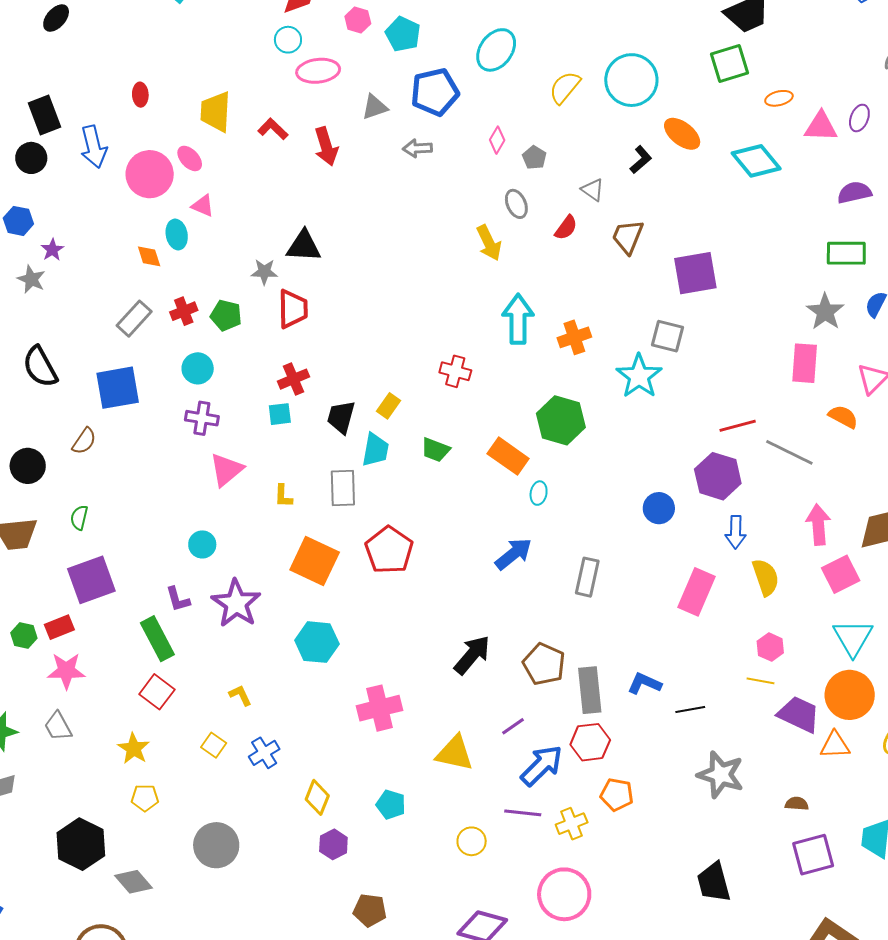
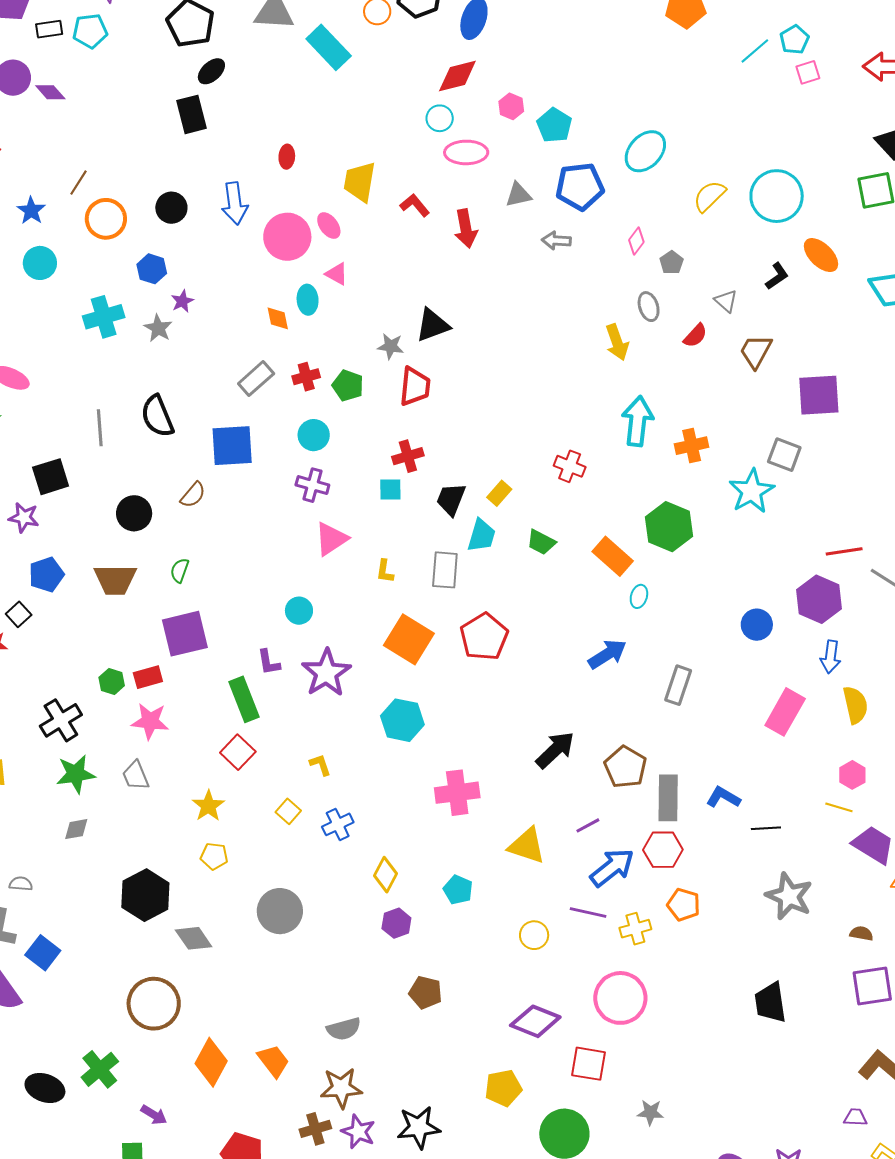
black rectangle: (44, 115) -> (192, 114), moved
black triangle: (304, 246) -> (433, 325), turned -30

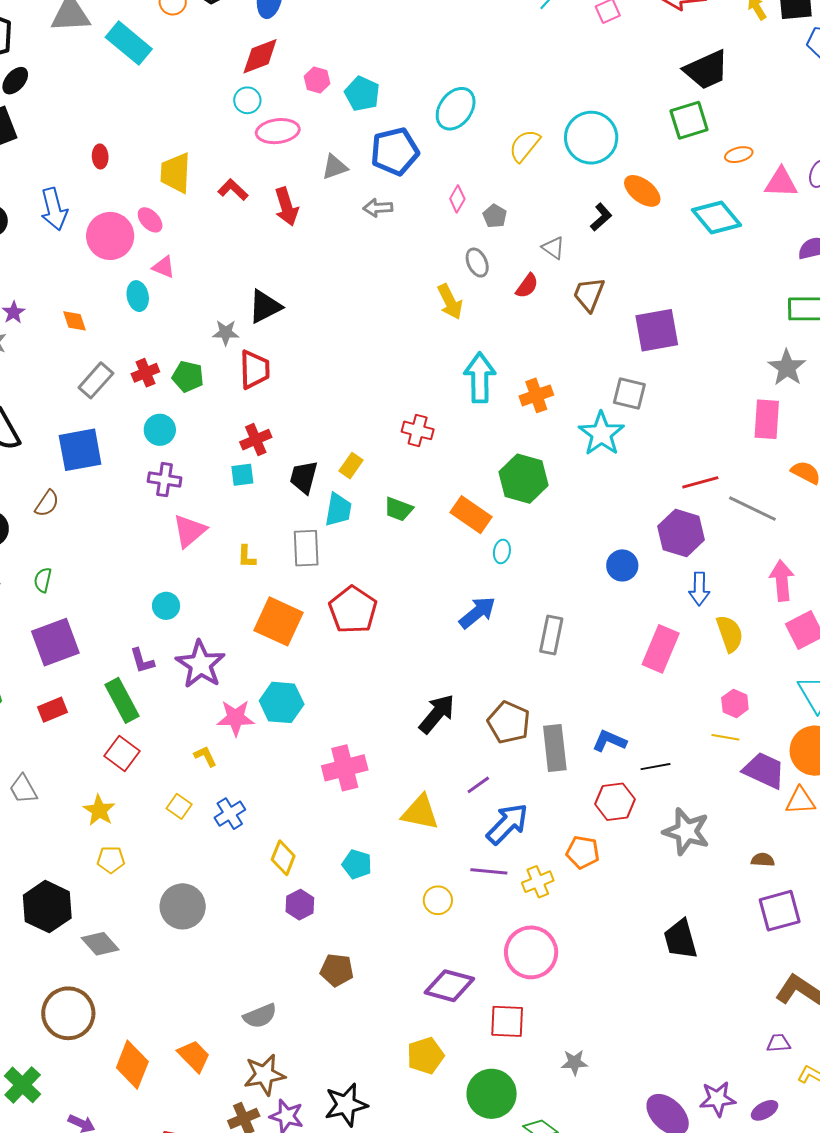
orange diamond: (278, 318) -> (74, 321), moved
red rectangle: (148, 677) -> (52, 710), moved
pink star: (150, 721) -> (236, 718), moved
red hexagon: (663, 850) -> (615, 802), moved

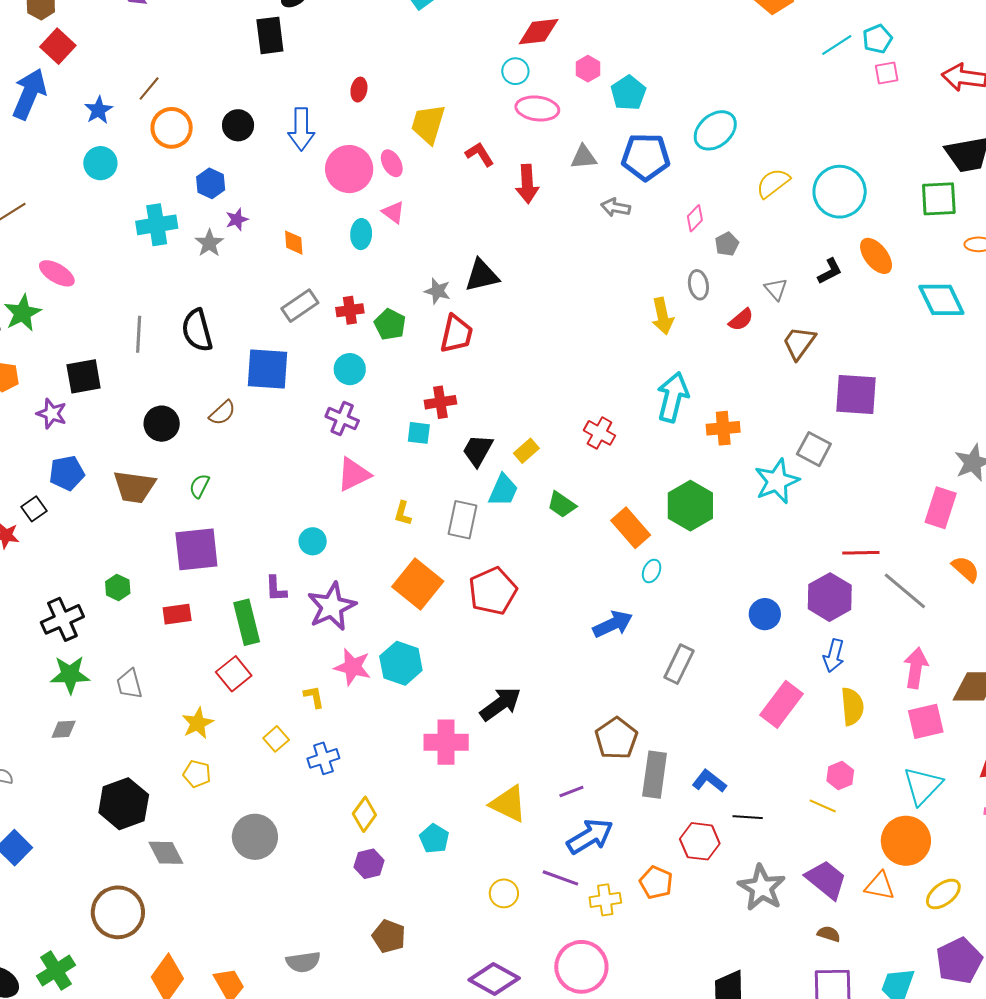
black arrow: (437, 714) -> (500, 704), moved
purple trapezoid: (764, 770) -> (826, 880), moved

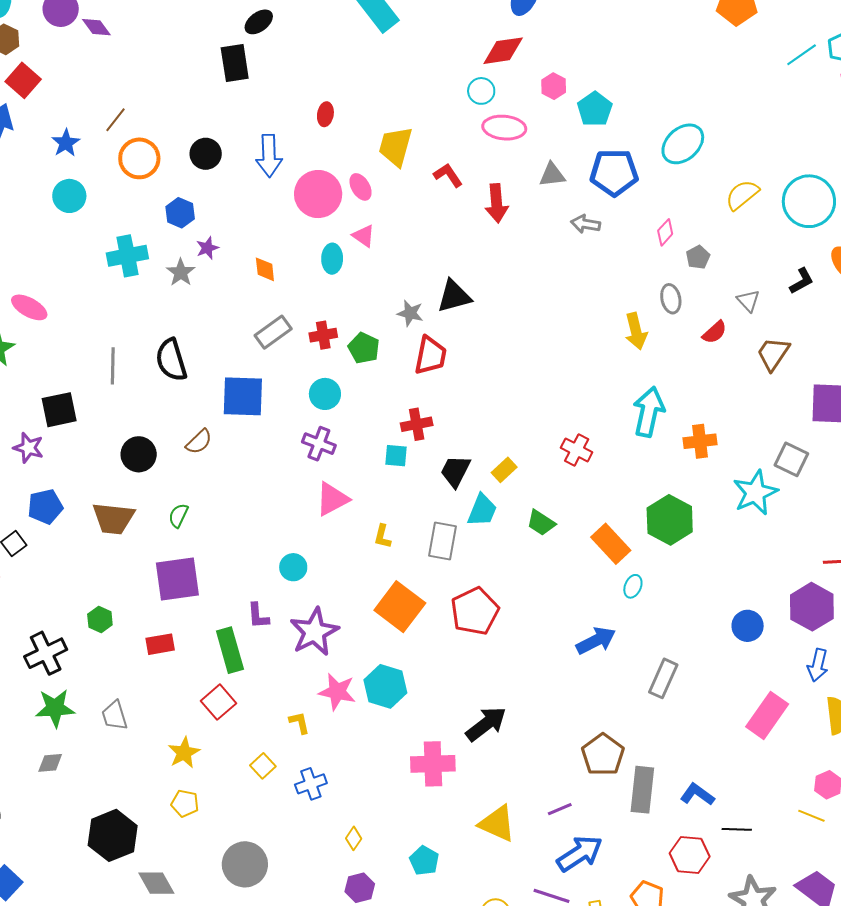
yellow diamond: (364, 814) -> (354, 838), size x0.7

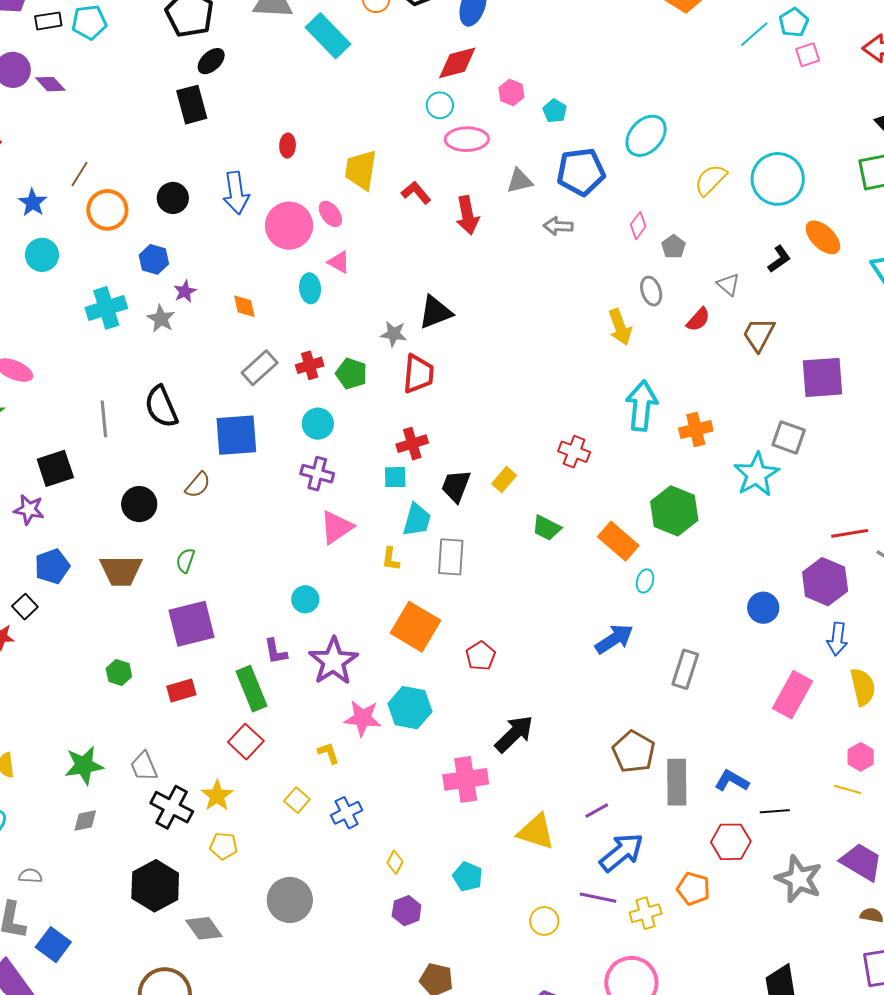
cyan pentagon: (595, 109) -> (555, 111), size x0.7
cyan trapezoid: (482, 510) -> (417, 520), moved
red pentagon: (475, 611) -> (481, 656), moved, size x0.6
black cross: (46, 653) -> (172, 807), moved, turned -30

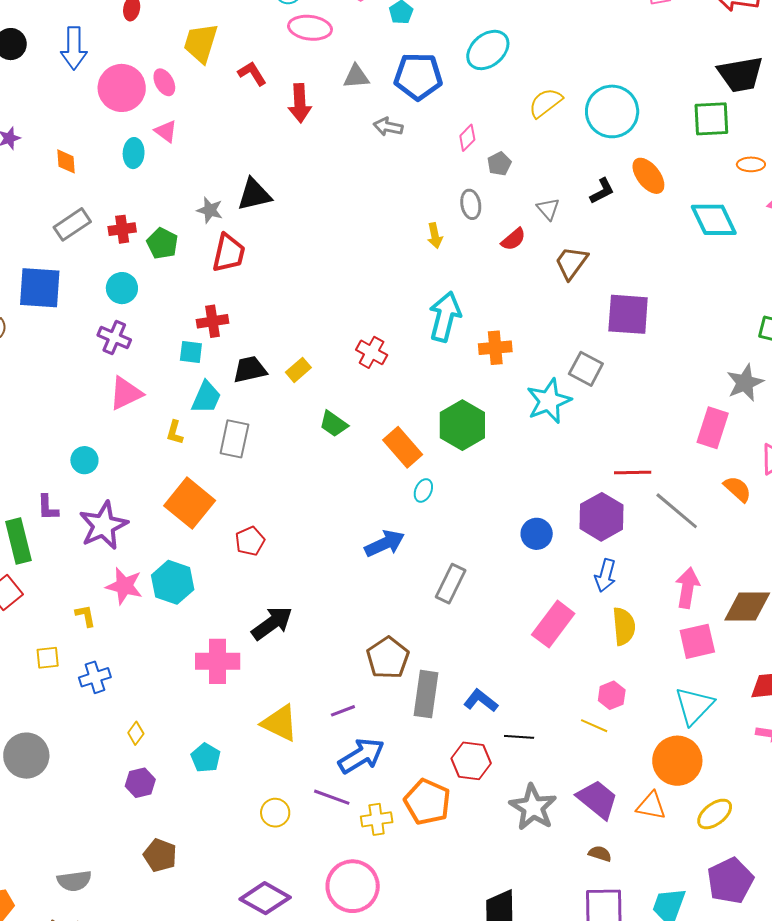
yellow arrow: (620, 327) -> (435, 236), size x0.7
black trapezoid: (456, 486) -> (250, 369), turned 48
yellow square: (297, 800) -> (48, 658), turned 35
orange pentagon: (693, 889) -> (427, 802), size x1.4

